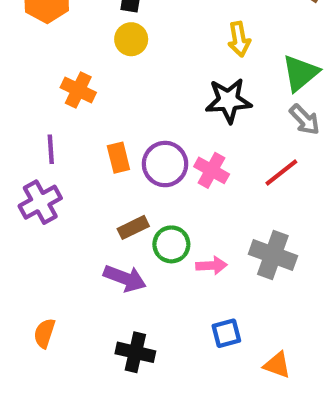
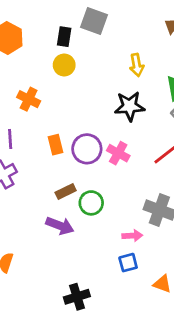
pink arrow: (212, 266) -> (132, 236), moved
black cross: (135, 352) -> (77, 297), moved, turned -30

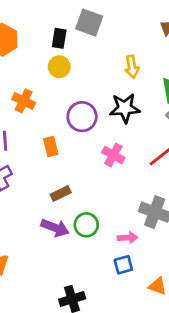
purple circle: (87, 149) -> (82, 117), moved
green circle: (91, 203) -> (86, 225), moved

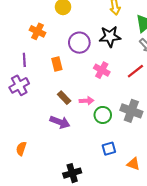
brown rectangle: (61, 194) -> (64, 98), turned 72
green circle: (86, 225) -> (103, 115), moved
pink arrow: (128, 238) -> (86, 101), moved

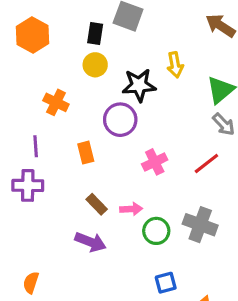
black star: (110, 36) -> (139, 85), moved
pink cross: (102, 70) -> (155, 162), turned 35
purple cross: (19, 85) -> (28, 185), turned 30

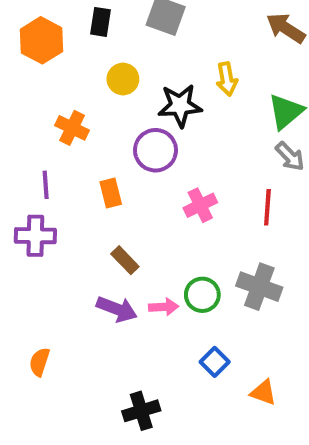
black rectangle: (95, 33) -> (101, 22), moved
red line: (206, 164) -> (267, 207), turned -48
pink arrow: (131, 209) -> (164, 307), moved
blue square: (166, 283) -> (215, 362), turned -30

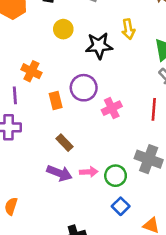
orange cross: (72, 128) -> (31, 71), moved
purple circle: (155, 150) -> (84, 88), moved
green circle: (202, 295) -> (116, 176), moved

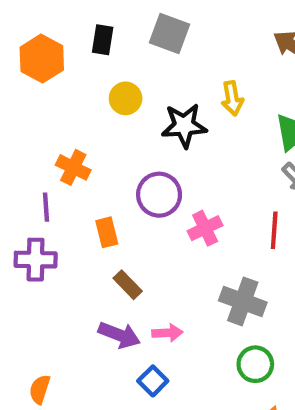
orange rectangle: (56, 100) -> (107, 232), moved
gray cross: (149, 159) -> (243, 301), moved
green circle: (116, 176) -> (255, 364), moved
blue square: (121, 206) -> (153, 381), moved

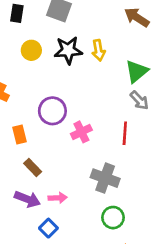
black star: (184, 126) -> (68, 50), moved

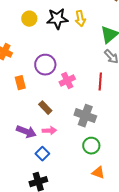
brown rectangle: (33, 167) -> (45, 108), moved

